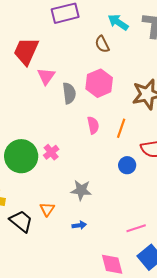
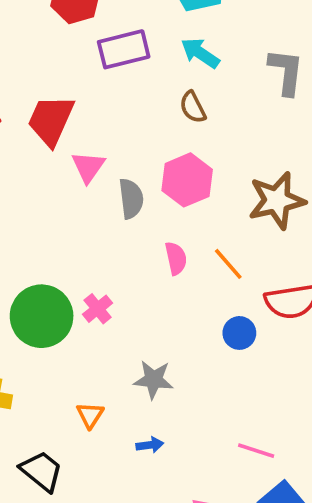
cyan arrow: (118, 22) -> (200, 53), moved
orange line: (121, 128) -> (228, 264), turned -60
black trapezoid: (21, 221) -> (42, 471), moved
pink line: (136, 228) -> (256, 451), turned 36

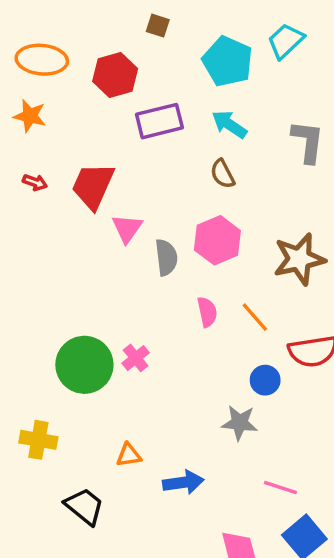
gray star: (154, 380) -> (240, 423), moved
orange triangle: (90, 415) -> (129, 455), turned 48
blue arrow: (150, 445) -> (183, 482), size x1.6

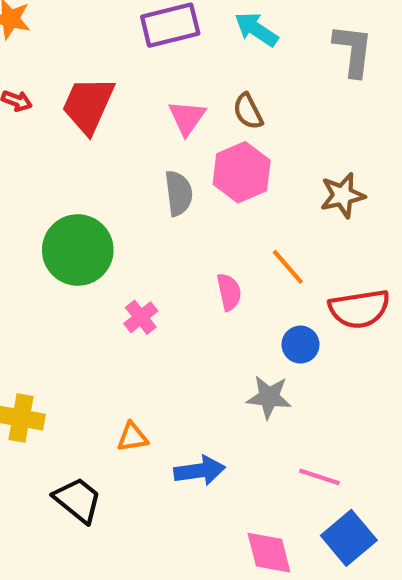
brown semicircle: (223, 174) -> (248, 111), moved
pink triangle: (127, 228) -> (187, 118), moved
brown star: (299, 259) -> (343, 195), size x0.7
pink semicircle: (207, 312) -> (229, 292), moved
green circle: (84, 365) -> (78, 250), moved

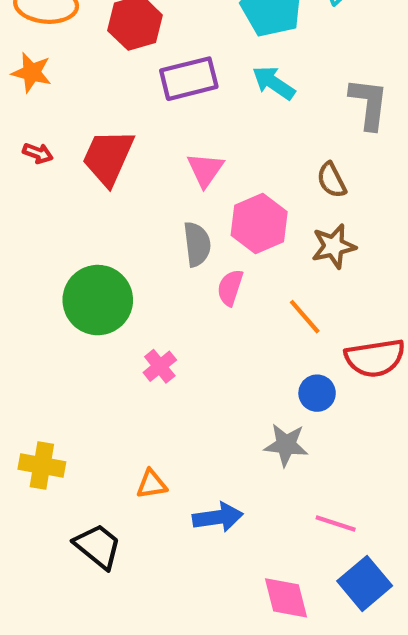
brown semicircle: (248, 111) -> (332, 180), moved
brown star: (343, 195) -> (334, 246), moved
pink semicircle: (229, 292) -> (230, 288), moved, turned -150

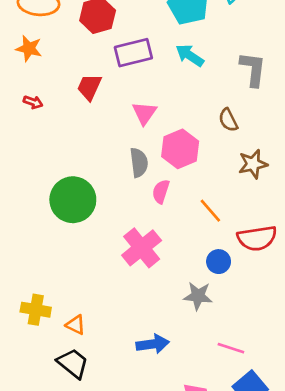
red trapezoid: (108, 157) -> (89, 87), moved, size x0.7
brown star: (334, 246) -> (253, 164), moved
pink cross: (160, 366) -> (142, 248), moved, size x1.8
orange triangle: (152, 484) -> (76, 325), moved, turned 35

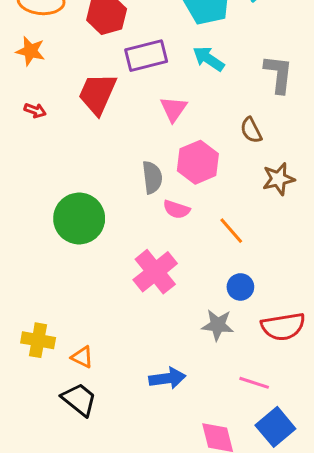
red trapezoid: (89, 87) -> (97, 94), size x1.4
pink triangle: (144, 113) -> (173, 109), moved
pink semicircle: (161, 191) -> (177, 209), turned -90
red semicircle: (257, 238) -> (283, 327), moved

